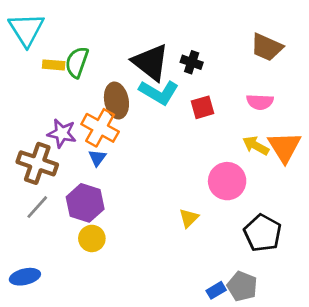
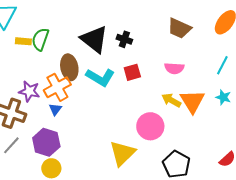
cyan L-shape: (159, 92) -> (100, 77), moved
orange cross: (100, 128) -> (57, 87), turned 32
yellow triangle: (189, 218) -> (122, 153), size x1.8

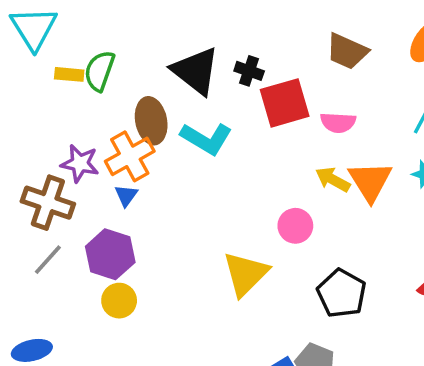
red square: (132, 72) -> (285, 103), moved, size x1.6
pink circle: (150, 126) -> (295, 226), size x0.7

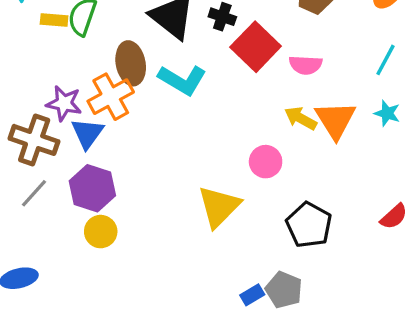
red square: (285, 103) -> (256, 47), turned -30
blue triangle: (126, 196) -> (87, 133), moved, size x1.5

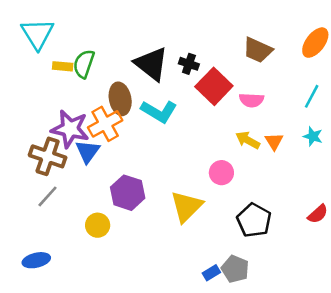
purple star: (64, 103) -> (70, 129), size x1.4
orange triangle: (336, 120) -> (274, 141), size x0.6
purple hexagon: (92, 188) -> (128, 193), moved

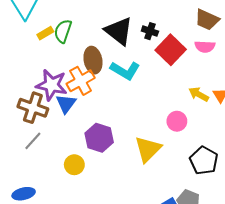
yellow rectangle: (63, 66) -> (45, 33), turned -35
pink semicircle: (251, 100) -> (205, 47), moved

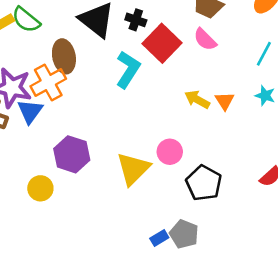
green semicircle: (63, 31) -> (26, 20), turned -70
pink semicircle: (205, 47) -> (205, 39), turned 42
cyan L-shape: (125, 70) -> (128, 69), moved, turned -88
pink circle: (177, 121) -> (170, 152), moved

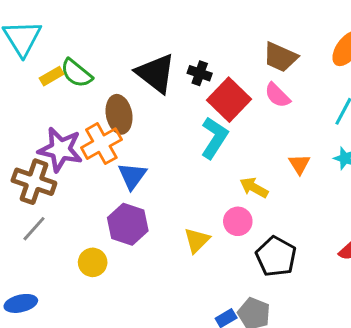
cyan L-shape: (128, 69) -> (214, 138), moved
yellow arrow: (197, 99) -> (254, 188), moved
blue triangle: (30, 111) -> (132, 176), moved
yellow triangle: (133, 169) -> (197, 240), size x0.7

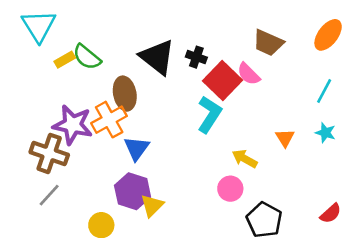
pink semicircle: (277, 95) -> (249, 74), moved
yellow triangle: (197, 240) -> (152, 206), moved

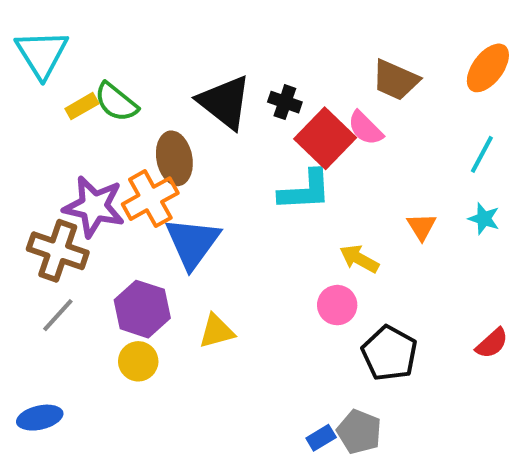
cyan L-shape: (209, 114) -> (305, 190), turned 54
blue triangle: (136, 148) -> (192, 243), size x1.4
purple hexagon: (133, 191) -> (142, 309), moved
yellow triangle: (152, 206) -> (217, 331), turned 30

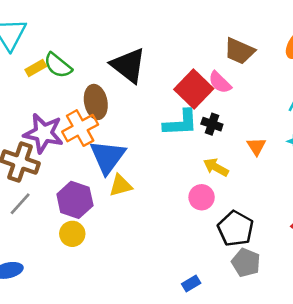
black cross: (285, 102) -> (212, 124), moved
yellow triangle: (217, 331) -> (121, 186), moved
gray pentagon: (359, 432) -> (246, 263), moved

